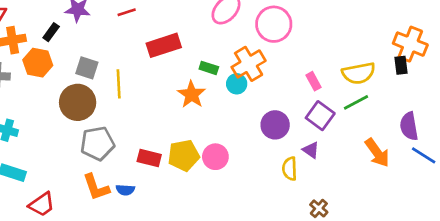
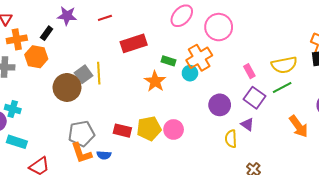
gray square: (87, 68) -> (83, 74), moved, turned 36
gray pentagon: (97, 143) -> (81, 134), moved

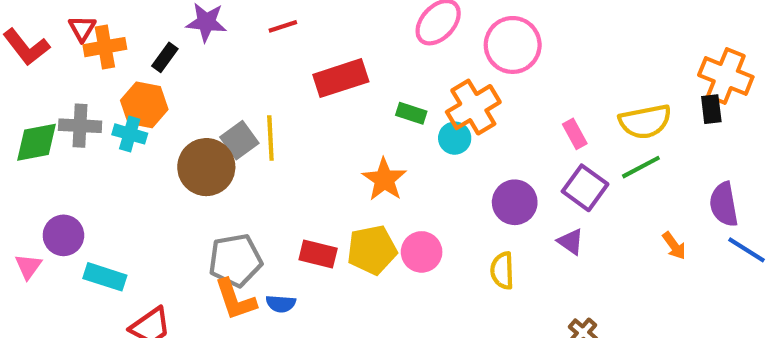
orange cross: (17, 39) -> (105, 47), moved
orange star: (155, 81) -> (384, 179), moved
cyan cross: (13, 109) -> (130, 134), moved
orange arrow: (299, 126) -> (674, 246), size x0.6
yellow semicircle: (231, 139) -> (502, 271), moved

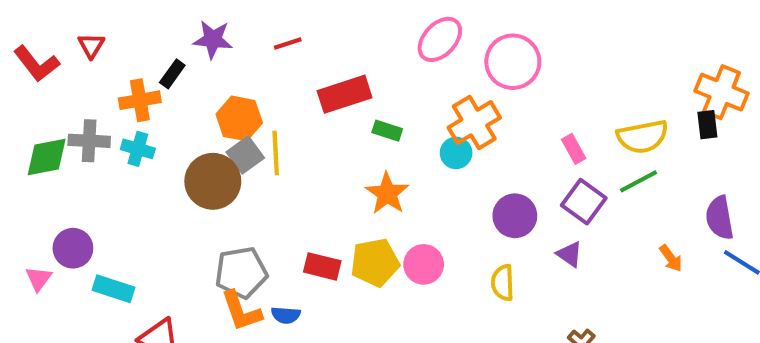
orange cross: (105, 47) -> (140, 100), moved
orange hexagon: (144, 105) -> (239, 118), moved
green rectangle: (411, 113) -> (387, 131), moved

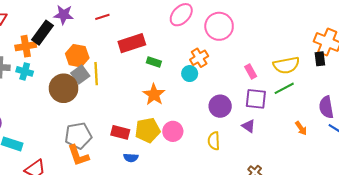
black rectangle: (172, 74) -> (43, 33), size x1.6
orange cross: (474, 123) -> (199, 58), size x0.7
purple square: (584, 202) -> (256, 99), turned -30
blue semicircle: (286, 315) -> (131, 158), moved

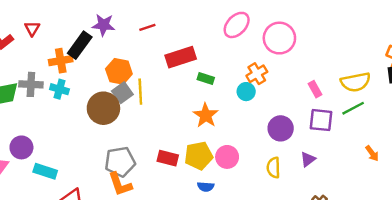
purple triangle: (248, 126) -> (308, 159), moved, turned 48
blue semicircle: (131, 158) -> (206, 187), moved

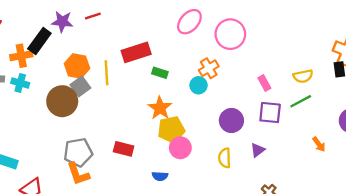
red line: (147, 27) -> (93, 16), moved
yellow semicircle: (355, 82) -> (303, 76), size x0.7
yellow line: (140, 92) -> (107, 73), moved
yellow pentagon: (199, 156) -> (171, 130), moved

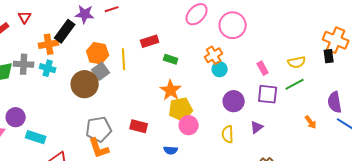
red rectangle: (136, 52) -> (150, 41), size x0.7
cyan circle: (199, 85) -> (220, 69), moved

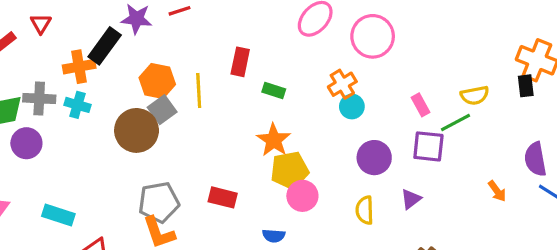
red rectangle: (150, 41) -> (240, 62), turned -60
green line: (295, 84) -> (456, 122), moved
purple circle: (16, 117) -> (26, 143), moved

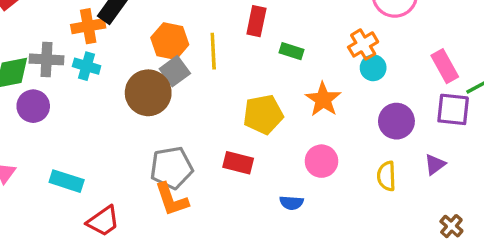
pink rectangle: (420, 105) -> (445, 66), size x1.4
orange star: (274, 140) -> (323, 99), moved
yellow pentagon: (290, 170) -> (263, 114), moved

